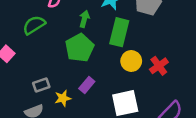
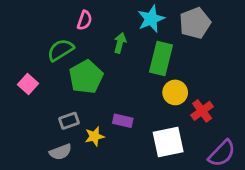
green pentagon: (80, 48) -> (86, 77), moved
red cross: (159, 66) -> (202, 111), moved
purple rectangle: (87, 85) -> (123, 121), turned 63

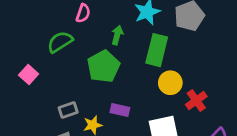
green pentagon: (86, 77) -> (104, 66), moved

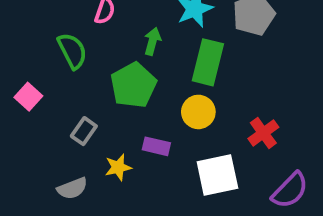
green semicircle: (60, 42) -> (72, 51), turned 95
yellow circle: (170, 83) -> (198, 112), moved
gray rectangle: (68, 110) -> (84, 131), moved, turned -36

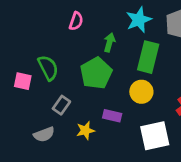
green semicircle: (72, 51) -> (48, 68), moved
pink square: (28, 97) -> (23, 81), turned -30
gray semicircle: (72, 188) -> (44, 134), moved

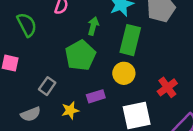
green semicircle: (48, 68) -> (27, 25), moved
purple rectangle: (112, 116) -> (96, 96), turned -30

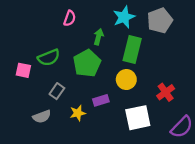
green semicircle: (27, 25) -> (49, 58), moved, turned 95

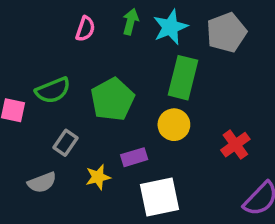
green arrow: (99, 37) -> (131, 22), moved
white square: (138, 118) -> (159, 197), moved

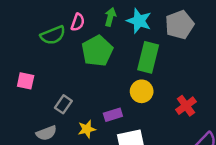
cyan star: (170, 27) -> (139, 21), turned -30
green semicircle: (53, 90) -> (53, 35), moved
green pentagon: (112, 99) -> (97, 51), moved

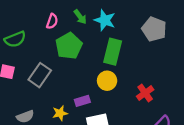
green arrow: (110, 17) -> (80, 17), turned 128
gray pentagon: (179, 25) -> (154, 29), moved, turned -30
green semicircle: (53, 35) -> (15, 39), moved
gray rectangle: (63, 104) -> (40, 75), moved, size x1.5

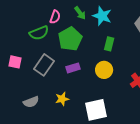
green semicircle: (15, 39) -> (39, 33), moved
green rectangle: (113, 52) -> (109, 44), size x0.6
purple rectangle: (82, 101) -> (73, 68), moved

